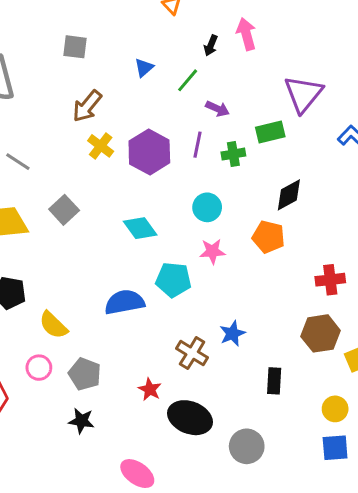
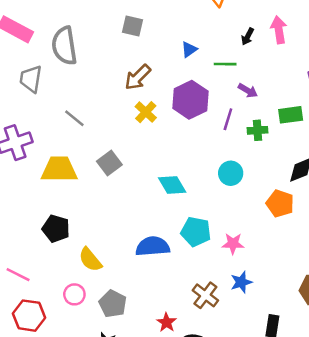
green line: (188, 80) -> (225, 64), turned 45
purple hexagon: (149, 152) -> (190, 100), moved
pink star: (212, 251) -> (233, 244), moved

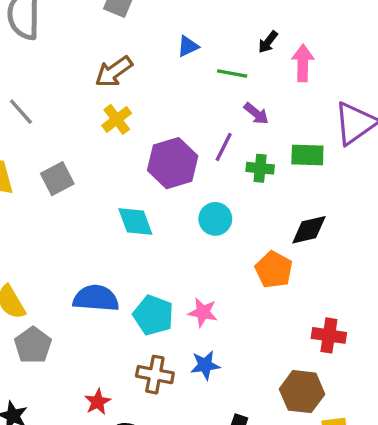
pink arrow: (279, 30) -> (303, 63), moved
purple hexagon: (190, 100) -> (173, 163), moved
cyan pentagon: (196, 232) -> (153, 315), moved
brown cross: (205, 295) -> (155, 375), turned -36
gray pentagon: (113, 304) -> (33, 345), moved

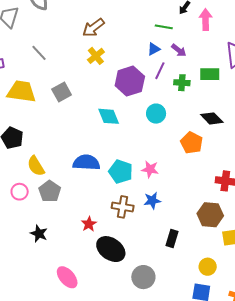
blue triangle: (188, 46) -> (154, 49), moved
black diamond: (309, 230) -> (212, 118), turned 60

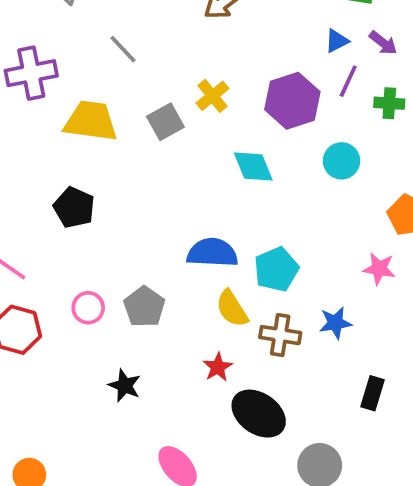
yellow cross: (96, 56) -> (212, 96), moved
yellow semicircle: (36, 166) -> (232, 309), moved
pink star: (150, 169) -> (379, 269), moved
cyan pentagon: (121, 172) -> (276, 269), turned 30

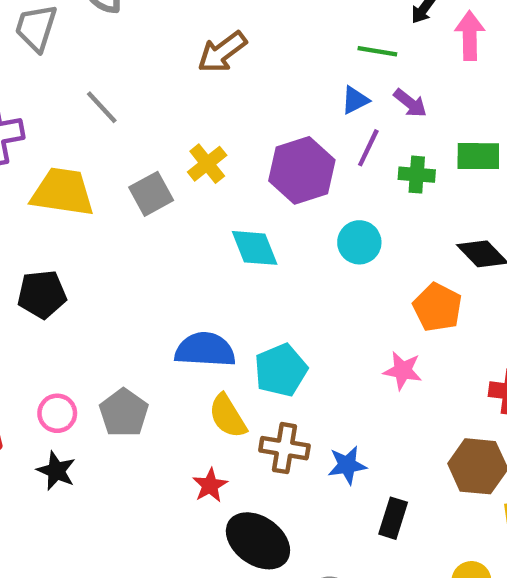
black pentagon: (74, 208) -> (42, 294), turned -30
blue star: (335, 323) -> (347, 465), moved
black star: (125, 386) -> (56, 471), moved

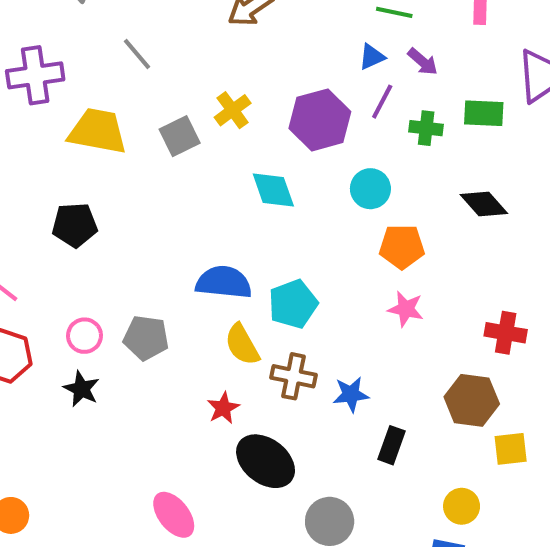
orange pentagon: (437, 307) -> (402, 247), moved, turned -30
gray pentagon: (124, 413) -> (146, 338), turned -30

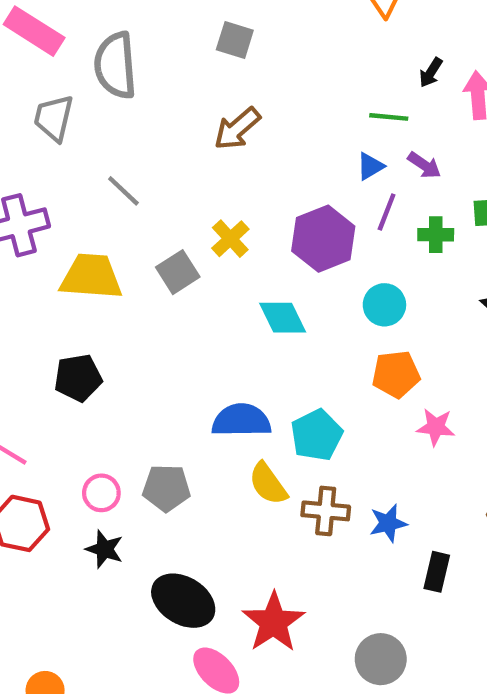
orange pentagon: (402, 247) -> (396, 374), moved
red star: (223, 408) -> (274, 622), moved, size x1.8
black ellipse: (266, 461) -> (183, 601), moved

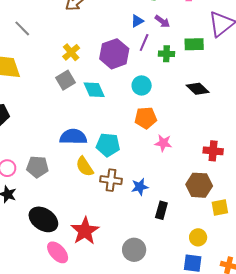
gray square: (178, 272) -> (66, 80), moved
cyan pentagon: (317, 435) -> (108, 145), turned 30

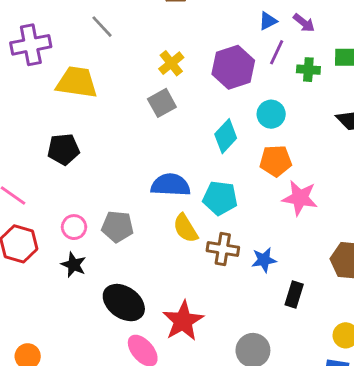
cyan diamond: (94, 90) -> (226, 136), moved, turned 65
pink star: (163, 143) -> (300, 198), size x1.4

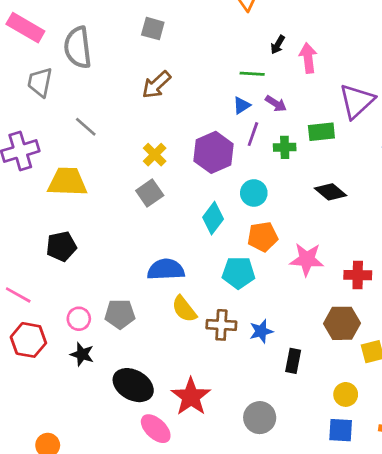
cyan pentagon: (220, 198) -> (238, 273), moved
pink star: (300, 198) -> (307, 259), moved

